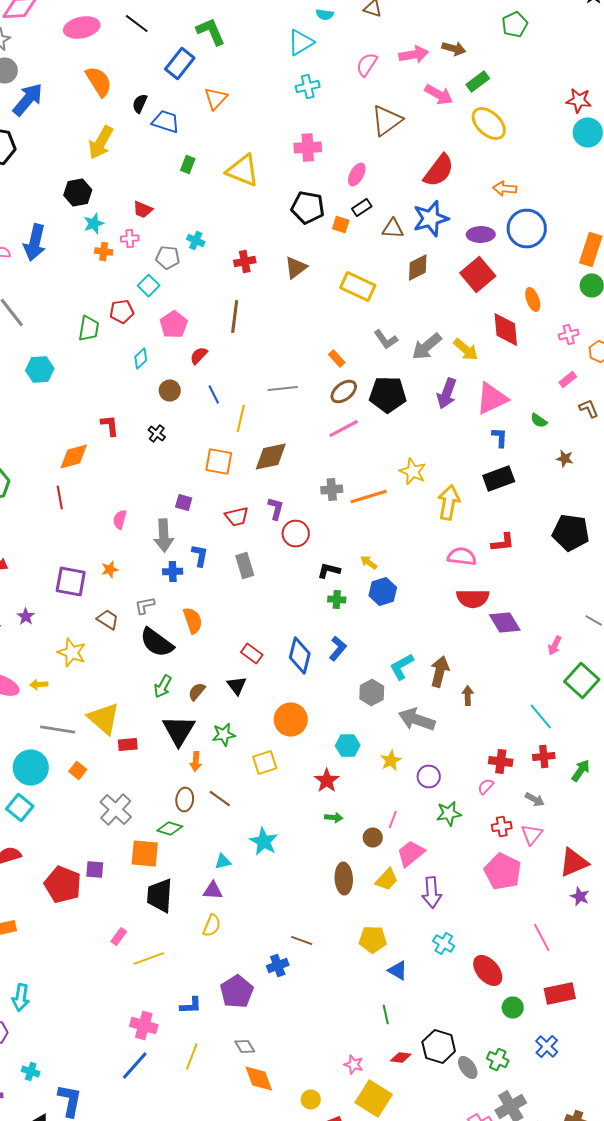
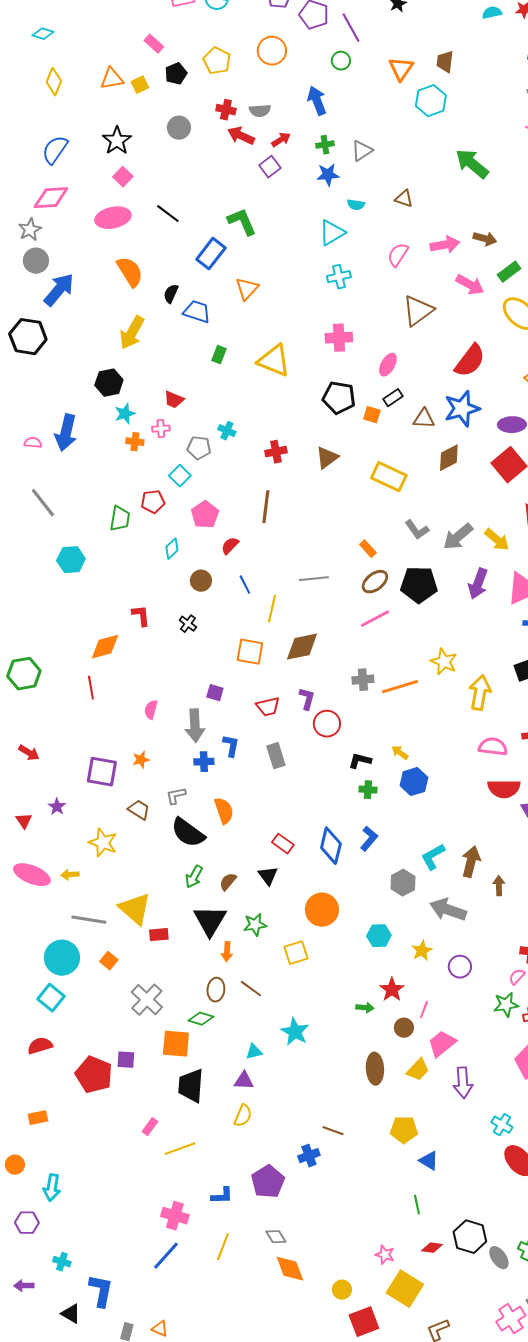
red star: (327, 780) -> (392, 990), moved
green star: (449, 814) -> (506, 1005), moved
cyan cross: (444, 944) -> (502, 1125), moved

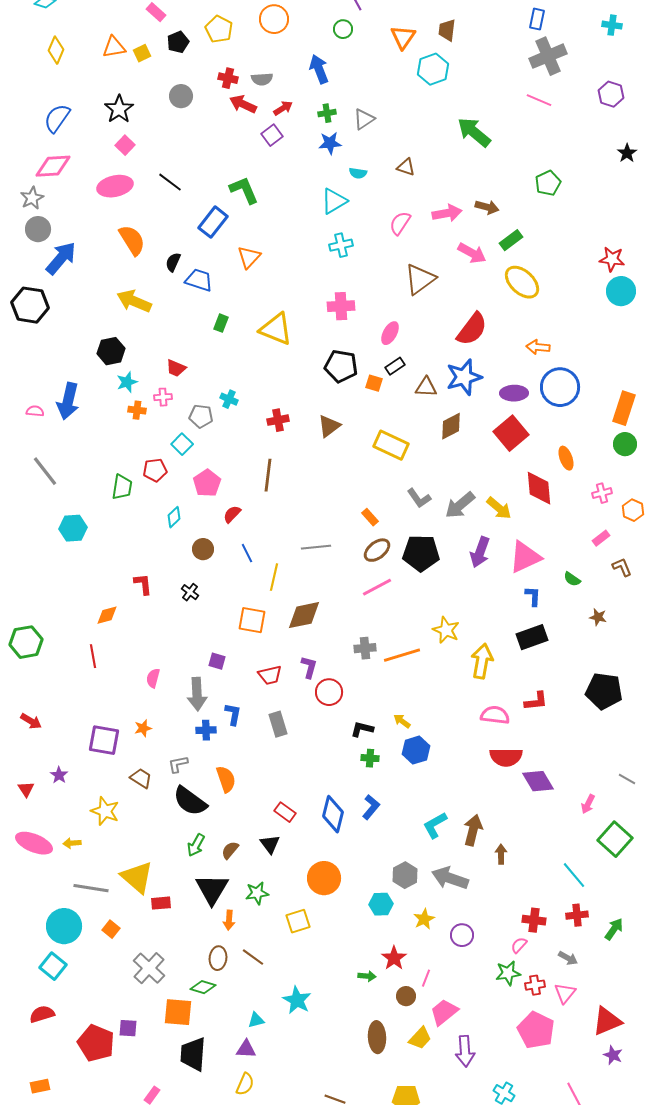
yellow arrow: (132, 333) -> (134, 301), turned 84
orange diamond: (105, 647) -> (107, 615), size x0.7
gray hexagon: (403, 883) -> (405, 875), moved

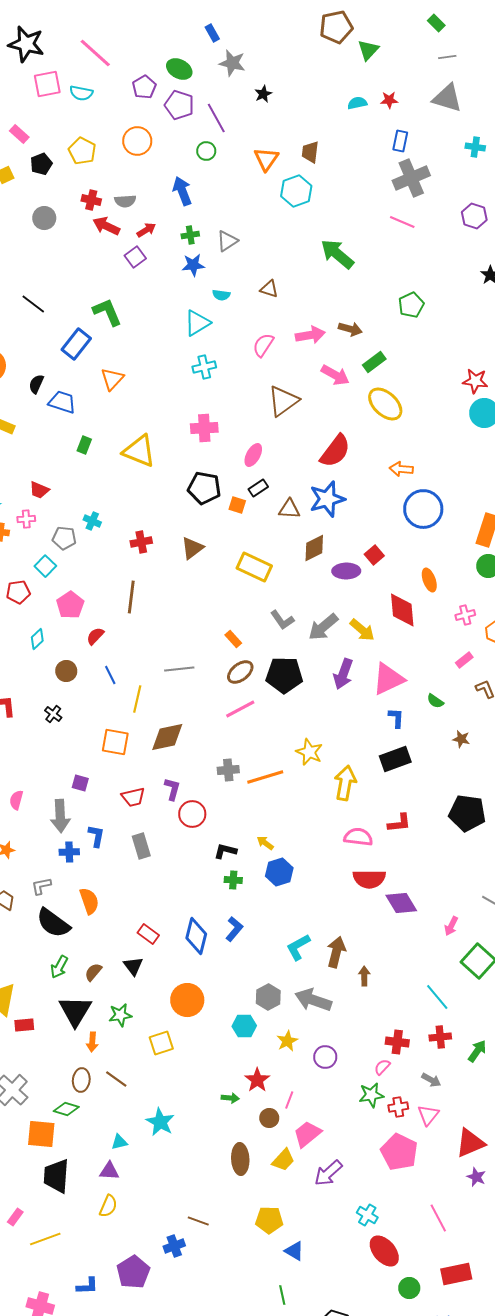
purple ellipse: (514, 393) -> (346, 571), moved
red square: (511, 433) -> (374, 555), size x0.6
purple arrow: (465, 1051) -> (328, 1173), turned 52

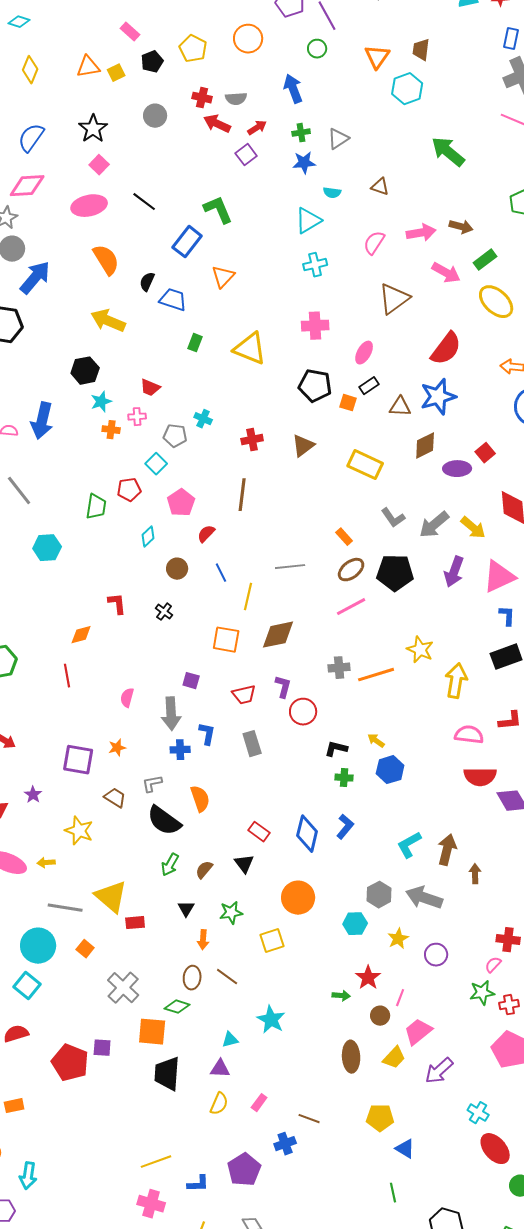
black triangle: (75, 1011) -> (186, 909), size x0.5
pink rectangle: (15, 1217) -> (259, 1103), moved
yellow line: (45, 1239) -> (156, 1162), moved

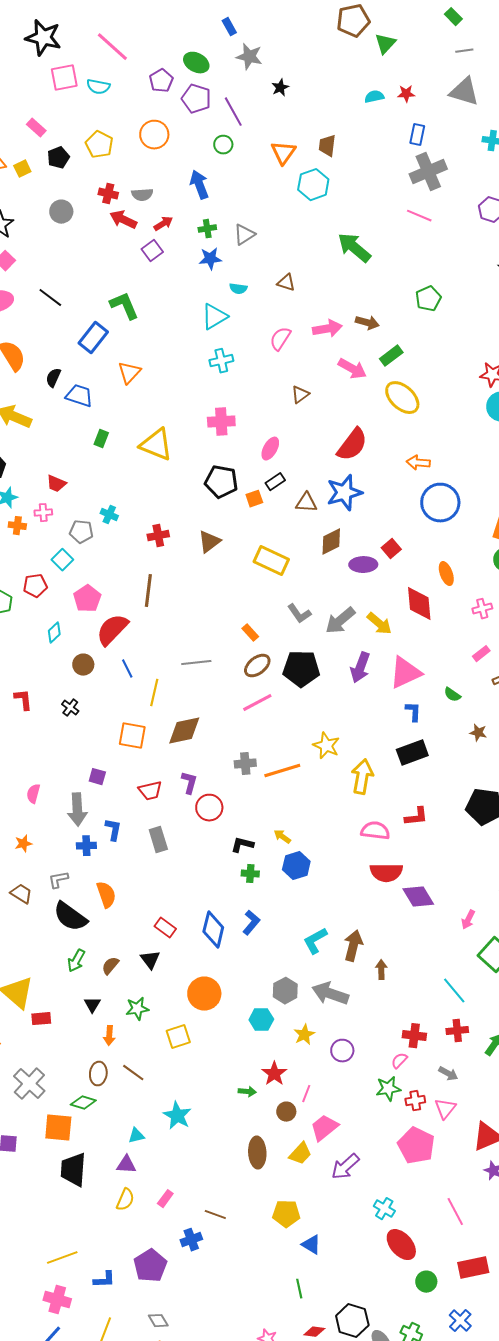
brown triangle: (394, 299) -> (300, 395), size x0.6
orange square: (348, 403) -> (254, 499), turned -36
red semicircle: (206, 534) -> (112, 630), size x1.8

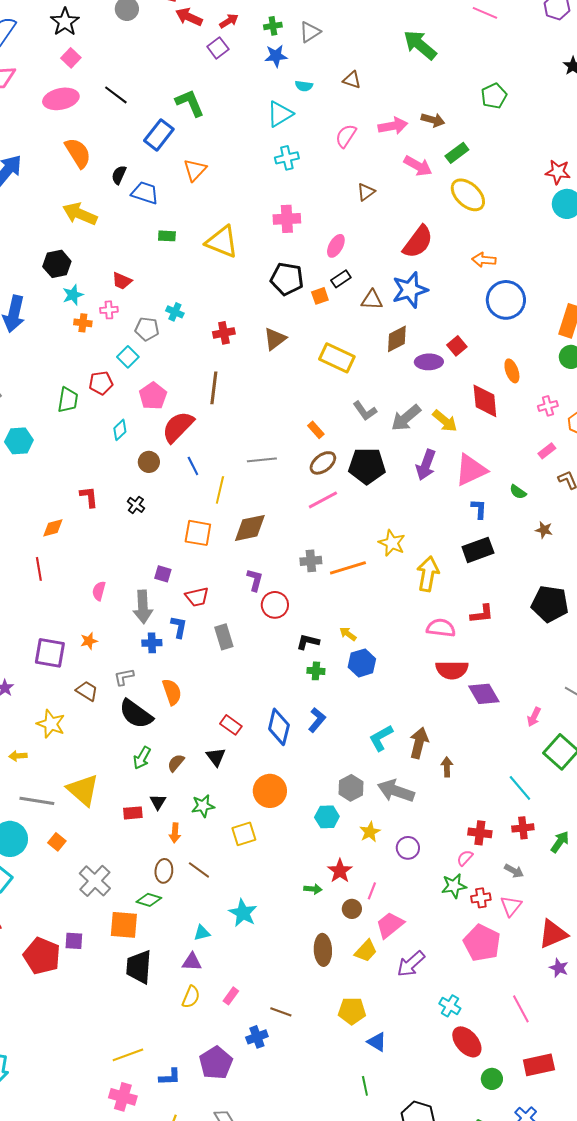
green rectangle: (101, 439) -> (167, 236), turned 72
red trapezoid: (150, 791) -> (197, 597), moved
red rectangle: (41, 1019) -> (133, 813), moved

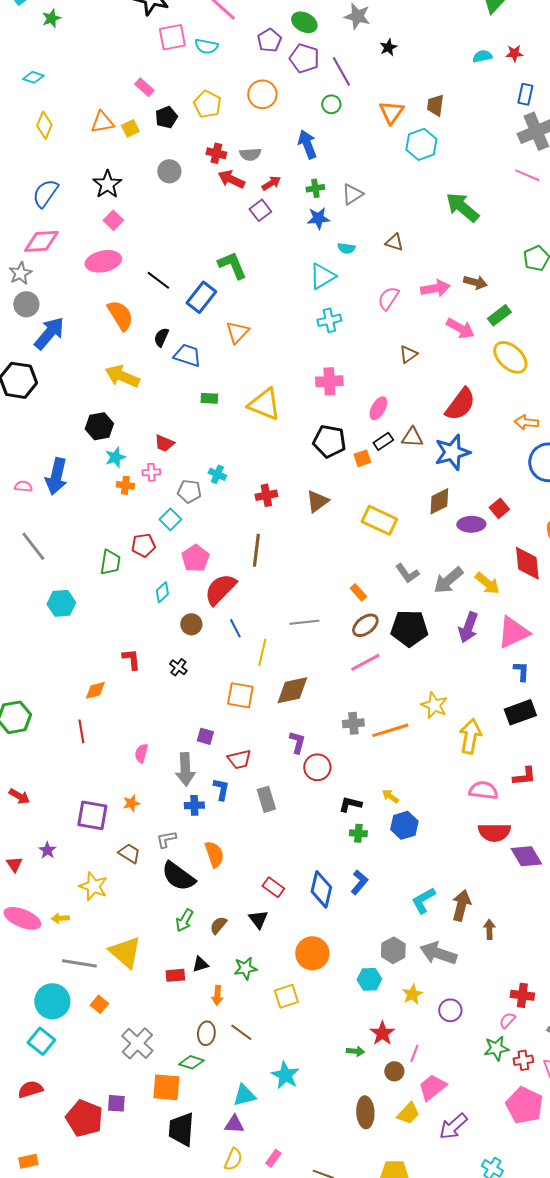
black line: (116, 95) -> (158, 280), moved
brown triangle: (372, 300) -> (412, 437), moved
black triangle: (158, 802) -> (200, 964), turned 42
cyan triangle: (202, 933) -> (244, 1095), size x1.4

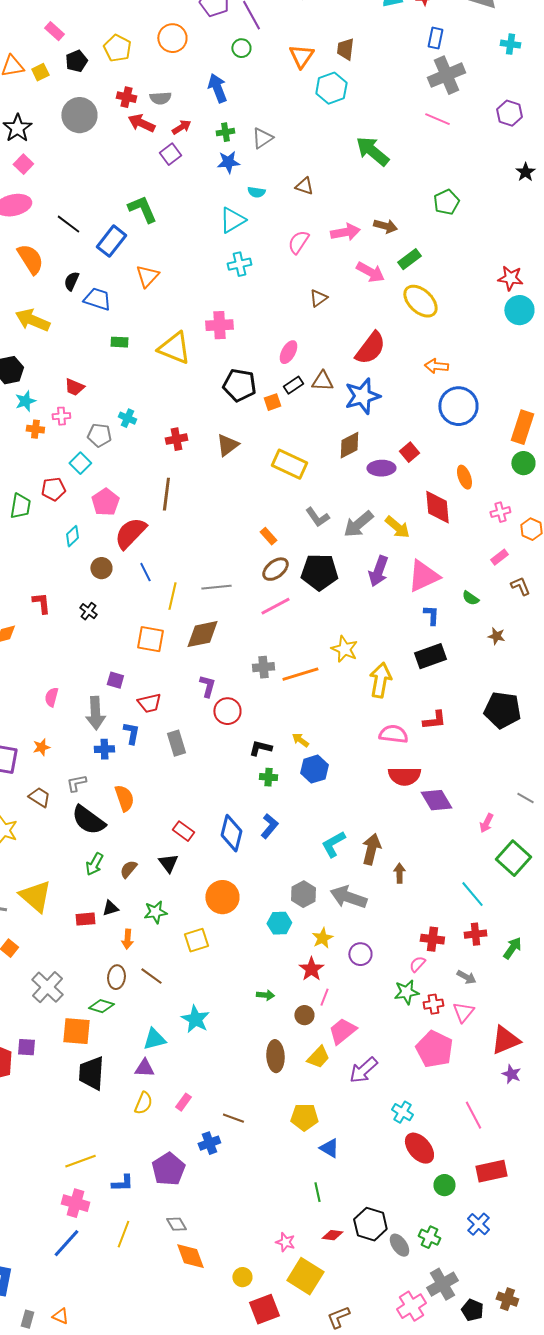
gray circle: (169, 171) -> (79, 115), size x1.5
pink cross: (329, 381) -> (219, 325), moved
gray line: (304, 622) -> (216, 587), moved
red star: (382, 1033) -> (311, 969), moved

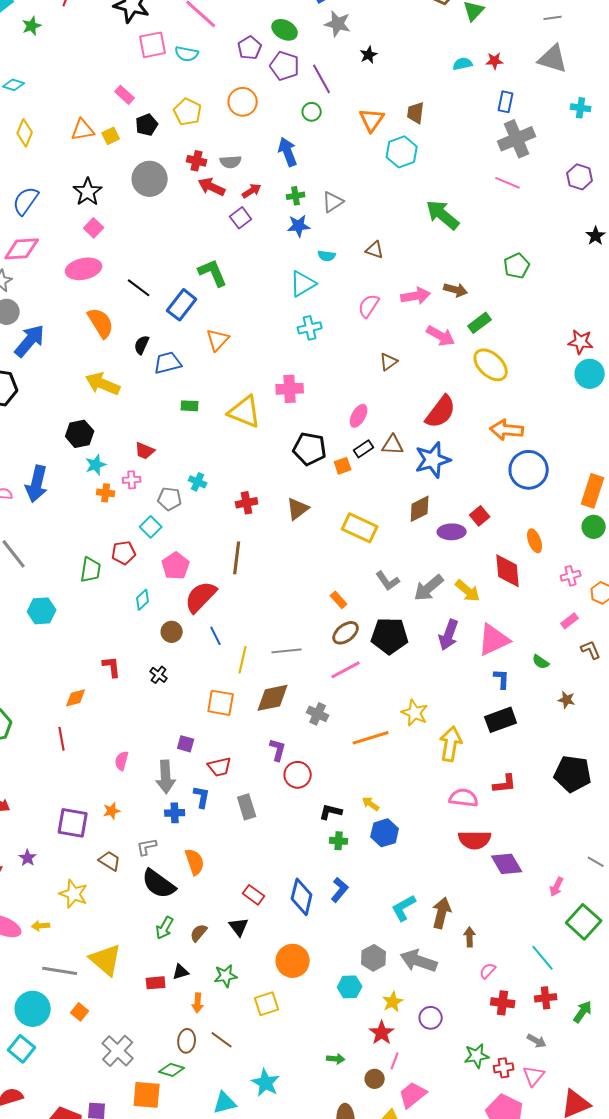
blue trapezoid: (97, 299) -> (168, 363), turned -32
orange arrow: (436, 366) -> (507, 430), size x1.4
gray cross: (263, 667) -> (318, 714), moved, turned 30
pink semicircle: (417, 964) -> (488, 971), moved

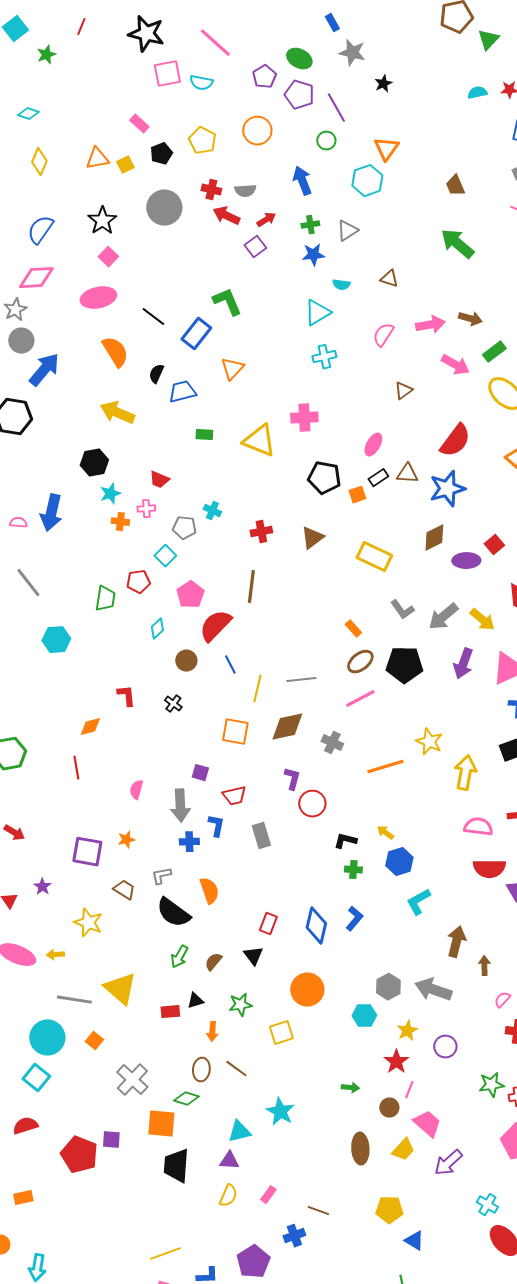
brown trapezoid: (416, 113) -> (455, 186), moved, turned -30
cyan hexagon: (402, 152) -> (367, 181), moved
red rectangle: (254, 895) -> (268, 924), turned 75
cyan L-shape: (404, 908) -> (418, 902), moved
pink trapezoid: (413, 1095) -> (427, 1124), turned 80

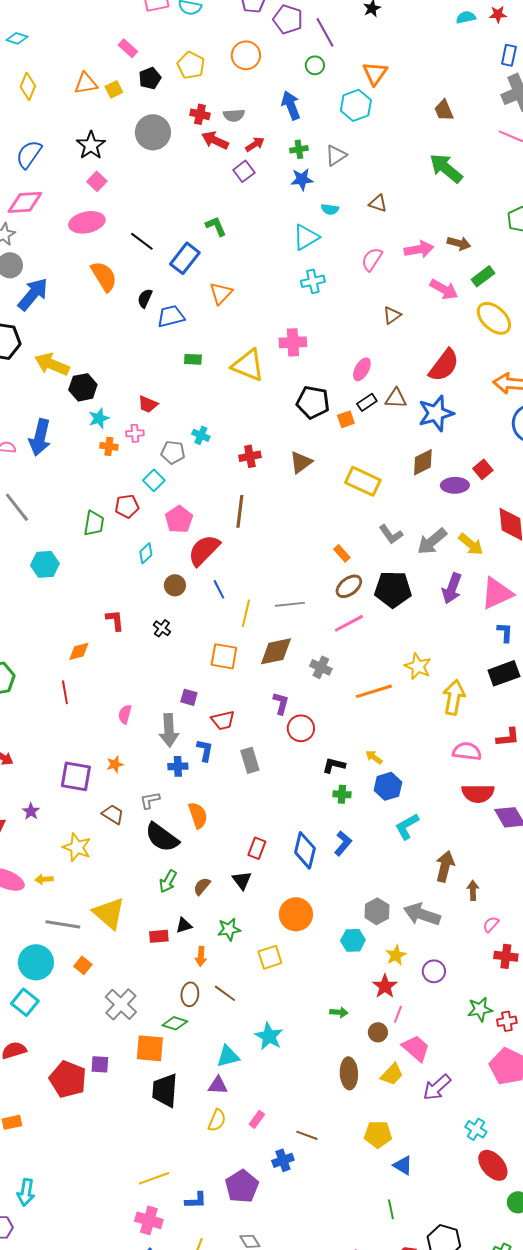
green L-shape: (227, 302) -> (216, 226), size x0.7
yellow arrow: (117, 413) -> (52, 364), moved

